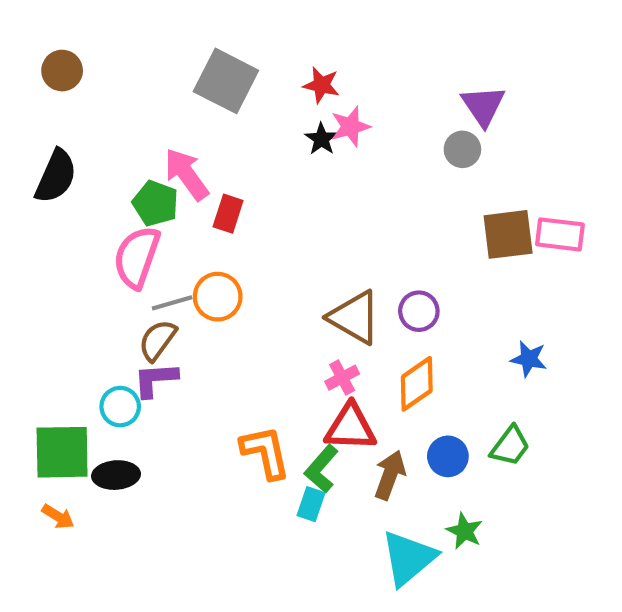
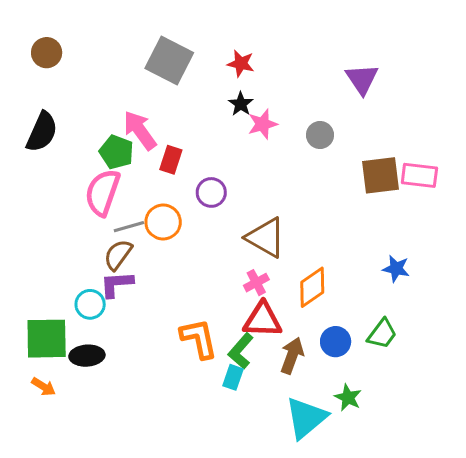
pink star: (350, 127) -> (263, 124), moved
gray circle: (462, 149) -> (320, 135), moved
purple circle: (419, 311) -> (211, 192), moved

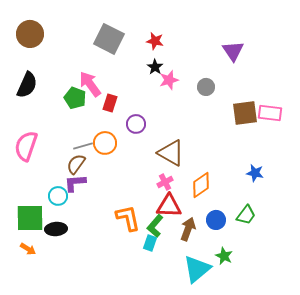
brown circle: (47, 53) -> (30, 34), size x1.4
pink semicircle: (102, 192) -> (26, 146), moved

